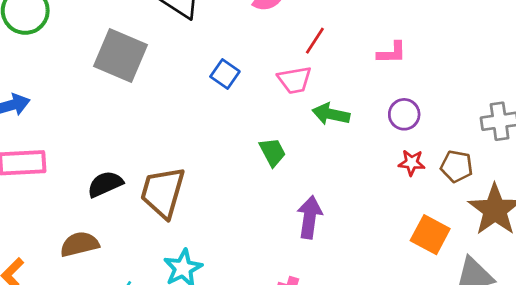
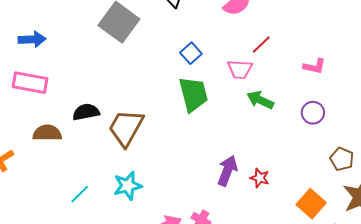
green trapezoid: (272, 152) -> (193, 94), moved, size x1.6
red star: (412, 163) -> (260, 178), moved
brown semicircle: (80, 244) -> (47, 133), moved

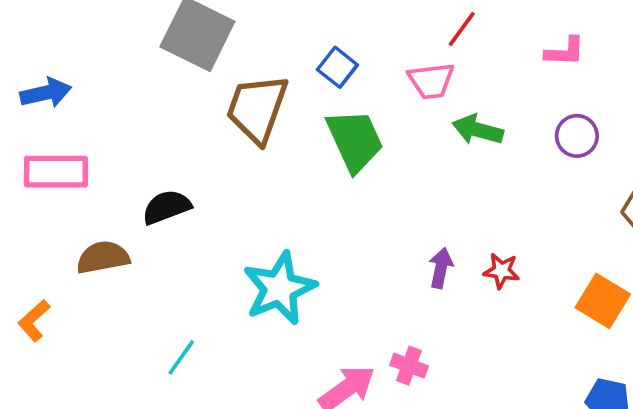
brown trapezoid: (126, 128) -> (257, 109), moved
purple arrow: (227, 171) -> (441, 268), size x0.7
cyan star: (128, 186) -> (280, 288), moved, size x1.4

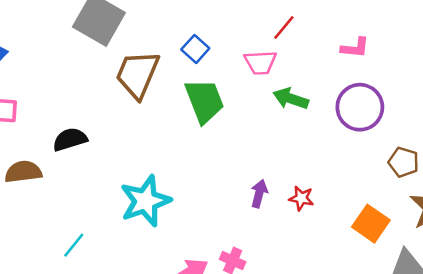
purple circle: (577, 136) -> (360, 107), size x1.6

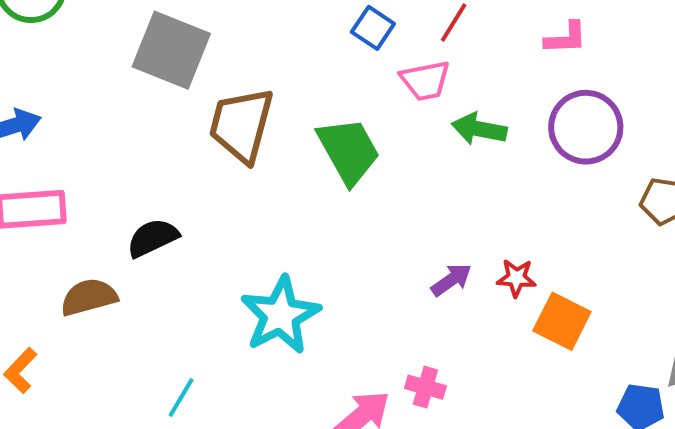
blue square: (195, 49) -> (373, 28), moved
purple arrow: (259, 194) -> (451, 280), turned 48
orange square: (371, 224) -> (562, 321), moved

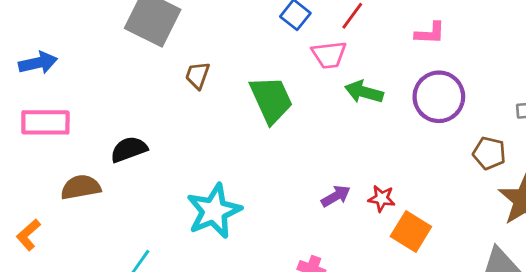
brown trapezoid: (241, 125) -> (197, 75), size x0.5

